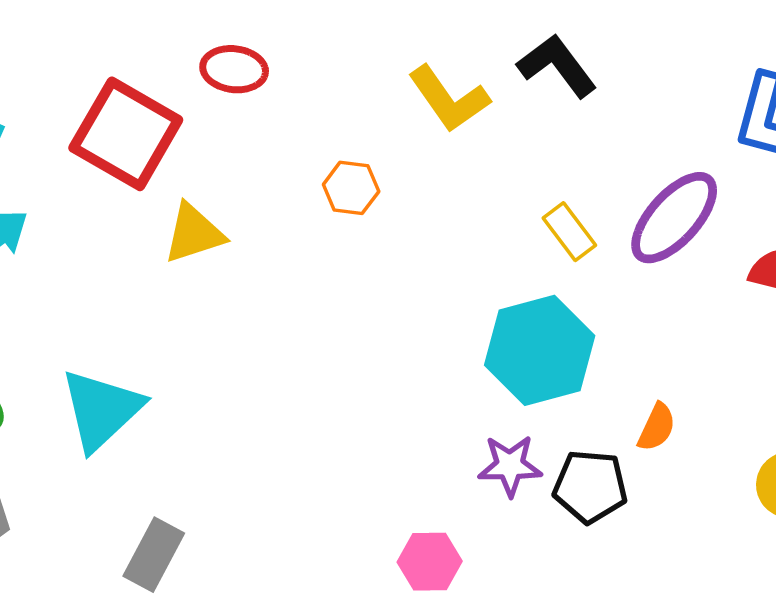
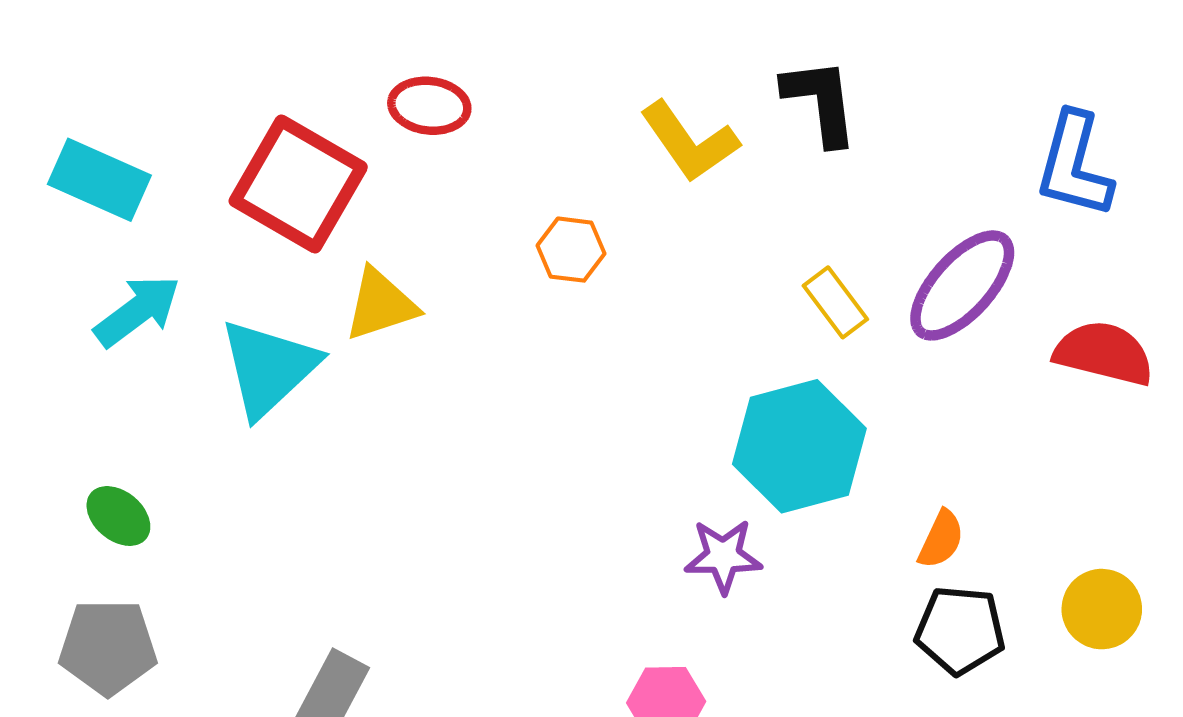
black L-shape: (557, 66) -> (821, 102), turned 30
cyan triangle: (101, 410) -> (269, 368), moved
purple star: (510, 466) -> (723, 556), moved
black pentagon: (590, 487) -> (960, 630), moved

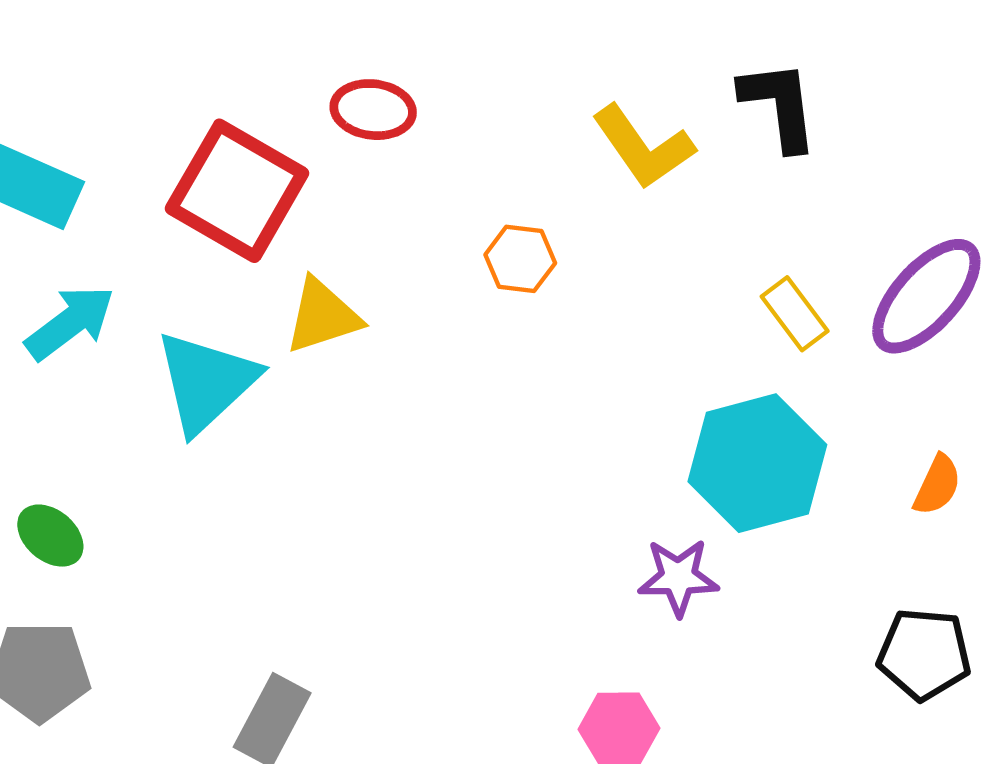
orange semicircle: (941, 539) -> (937, 485), moved

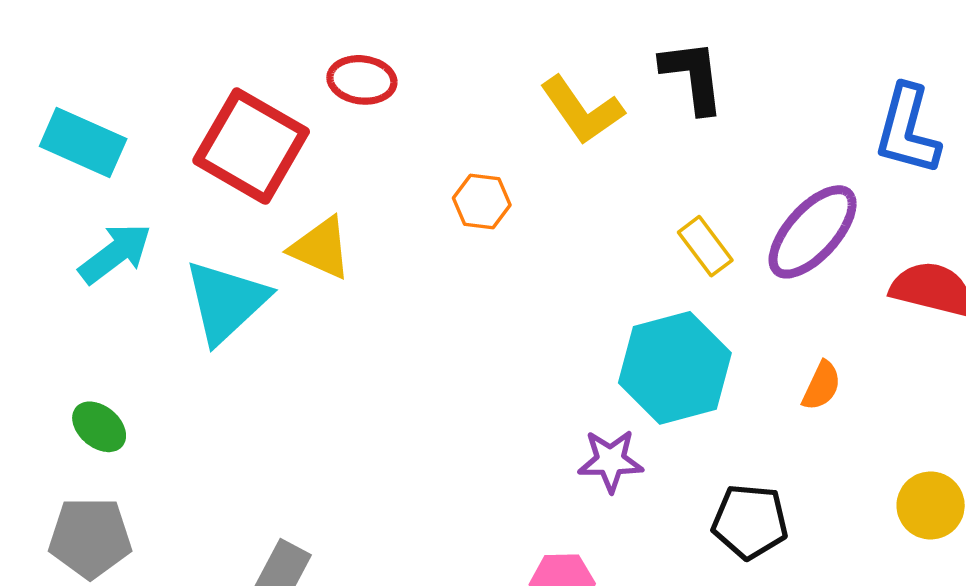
yellow triangle: (323, 316) -> (321, 248), turned 42
black pentagon: (924, 654) -> (750, 522), moved

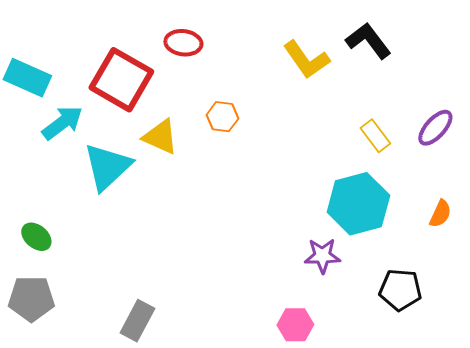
black L-shape: (693, 76) -> (368, 41), turned -30
orange hexagon: (482, 202) -> (222, 117), moved
purple ellipse: (813, 232) -> (435, 128), size x0.7
cyan arrow: (115, 253) -> (62, 123), moved

